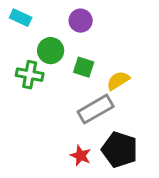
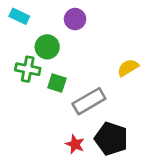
green square: (84, 67) -> (57, 83), moved
yellow semicircle: (118, 81) -> (128, 68), moved

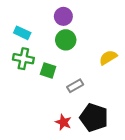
cyan rectangle: (19, 16) -> (22, 33), moved
green circle: (47, 47) -> (66, 40), moved
gray rectangle: (89, 101) -> (75, 86), size x0.6

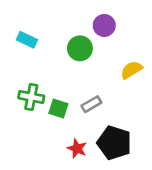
purple circle: (63, 16) -> (104, 25), moved
green cross: (23, 59) -> (31, 97), moved
green square: (48, 70) -> (58, 108), moved

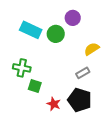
cyan rectangle: (27, 40) -> (31, 30), moved, size x1.5
gray rectangle: (91, 104) -> (83, 73), moved
green square: (58, 108) -> (35, 86), moved

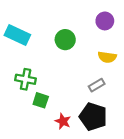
purple circle: (73, 18) -> (105, 21), moved
cyan rectangle: (31, 30) -> (17, 35), moved
yellow semicircle: (92, 49) -> (107, 57), turned -140

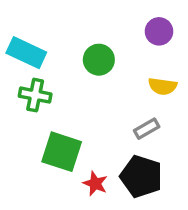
green cross: (26, 79) -> (35, 95), moved
green square: (41, 100) -> (62, 152), size x1.6

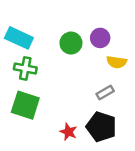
purple circle: (159, 31) -> (100, 38), moved
green square: (62, 152) -> (25, 105), moved

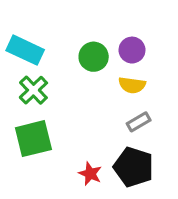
yellow semicircle: (117, 62) -> (132, 85), moved
green cross: (25, 68) -> (33, 90), turned 35
green square: (25, 105) -> (33, 139), turned -32

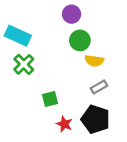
purple circle: (132, 50) -> (72, 14), moved
green circle: (94, 57) -> (80, 40), moved
green square: (33, 139) -> (50, 99), moved, size x0.6

